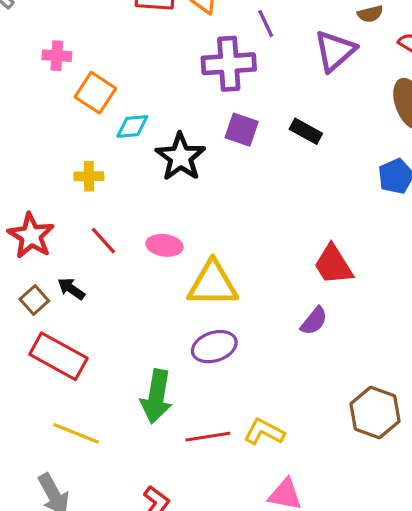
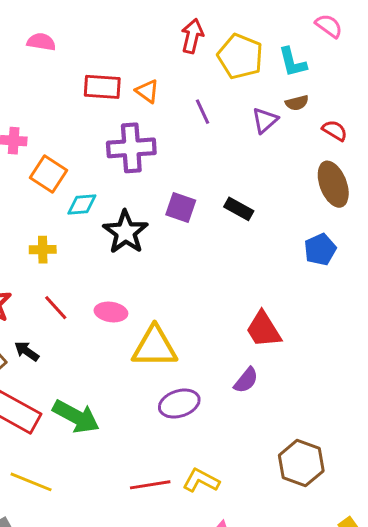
purple triangle: (335, 51) -> (265, 120), moved, size x0.7
purple cross: (229, 64) -> (131, 148), moved
purple ellipse: (214, 347) -> (179, 404), moved
green arrow: (156, 396) -> (76, 417), moved, turned -72

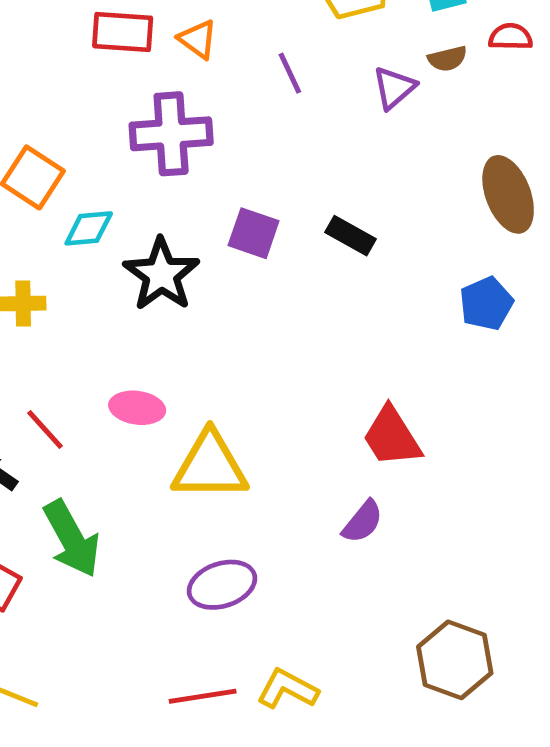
red semicircle: (335, 130) -> (511, 37), moved, turned -30
red line: (56, 308) -> (45, 430), moved
purple ellipse: (179, 404) -> (222, 585), moved
green arrow: (76, 417) -> (72, 539), moved, turned 33

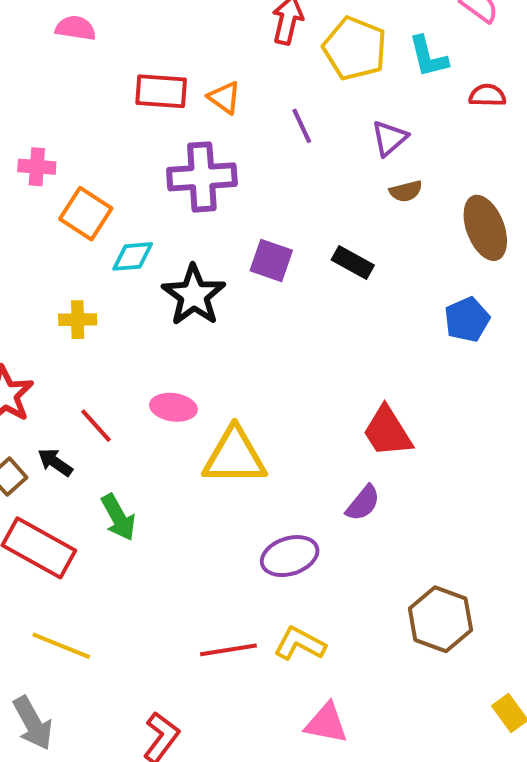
brown semicircle: (447, 59) -> (406, 191), moved
green arrow: (72, 539) -> (118, 517), size x0.7
purple ellipse: (222, 585) -> (290, 556), moved

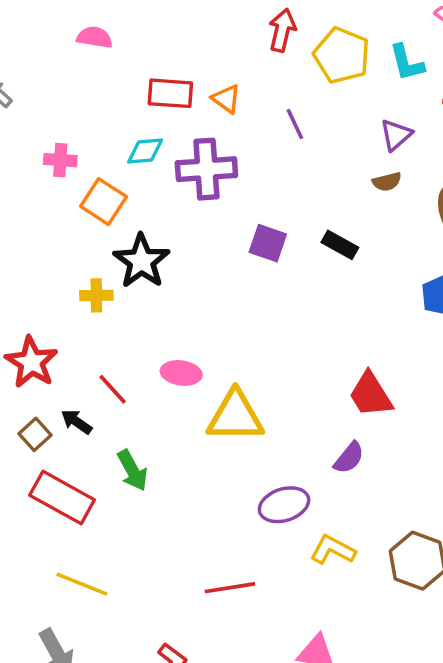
purple triangle: (389, 138) -> (396, 135), moved
cyan diamond: (133, 256) -> (145, 151), moved
black star: (194, 295) -> (141, 261), moved
yellow L-shape: (300, 644) -> (333, 550), moved

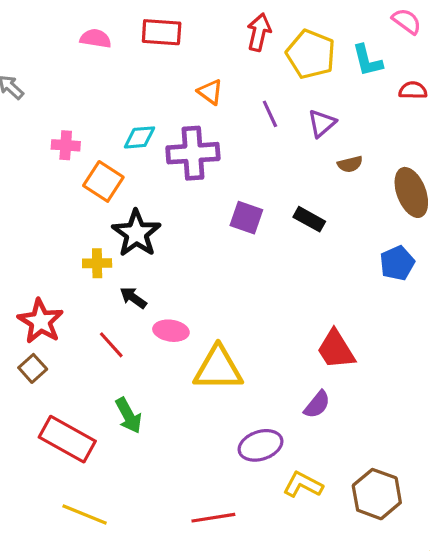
red rectangle: (170, 93) -> (162, 32), moved
purple triangle: (396, 135) -> (322, 123), moved
black arrow: (77, 422) -> (133, 298), moved
brown square: (35, 434) -> (33, 368), moved

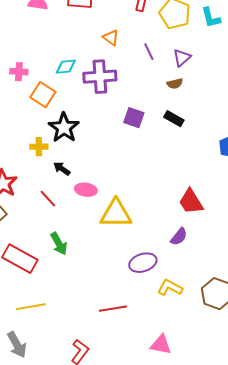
brown semicircle: (350, 164) -> (175, 84), moved
yellow line: (85, 515) -> (31, 307), turned -32

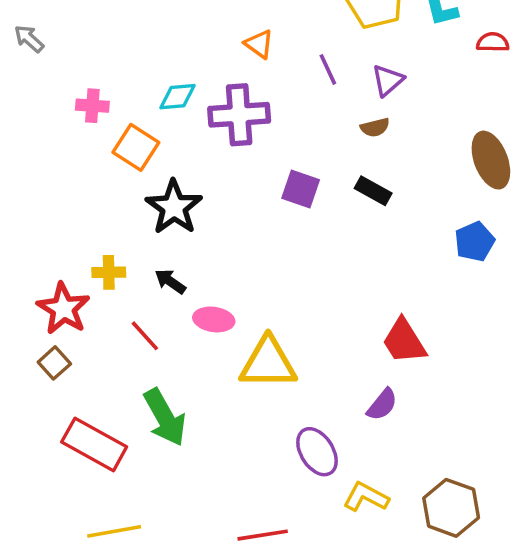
yellow cross: (39, 147) -> (109, 272), moved
green arrow: (59, 244) -> (165, 417), size x1.4
purple ellipse: (143, 263) -> (317, 452), turned 76

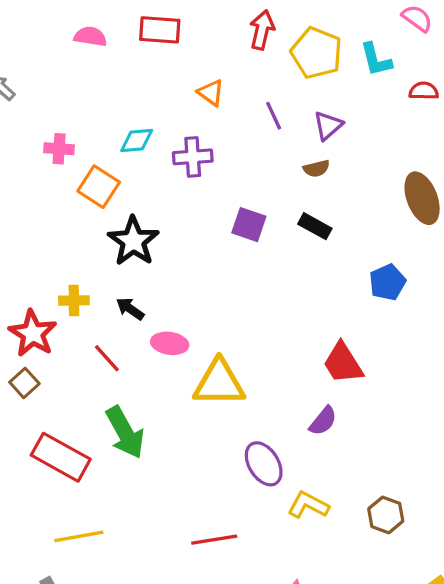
purple cross: (239, 115) -> (193, 157), size x0.7
blue pentagon: (475, 242) -> (387, 282), moved
brown hexagon: (451, 508) -> (386, 515), size x0.7

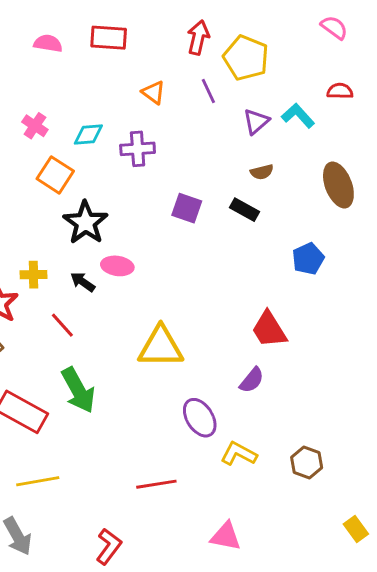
cyan L-shape: (376, 60) -> (298, 116), moved, turned 152
purple line: (274, 116) -> (208, 91), moved
pink cross: (59, 149) -> (35, 126), moved, turned 30
brown semicircle: (316, 168) -> (262, 172), moved
pink ellipse: (170, 343) -> (117, 266), moved

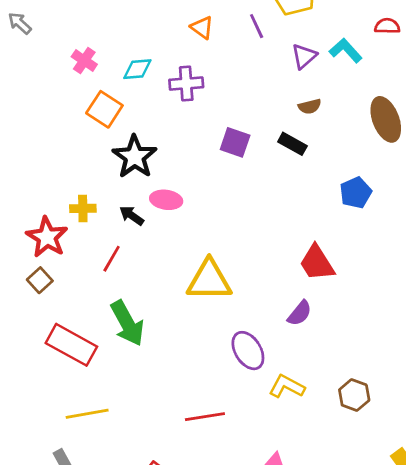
red line: (62, 325) -> (112, 259), turned 72

